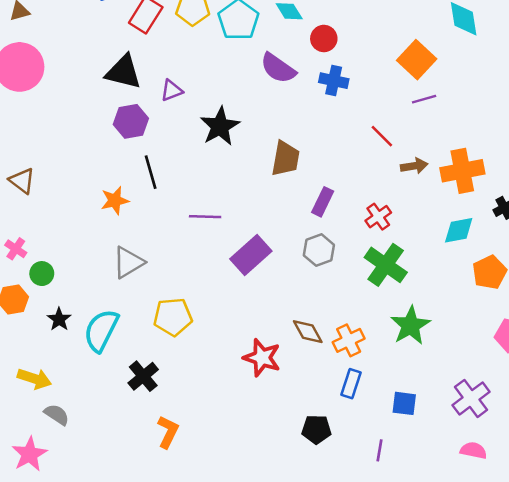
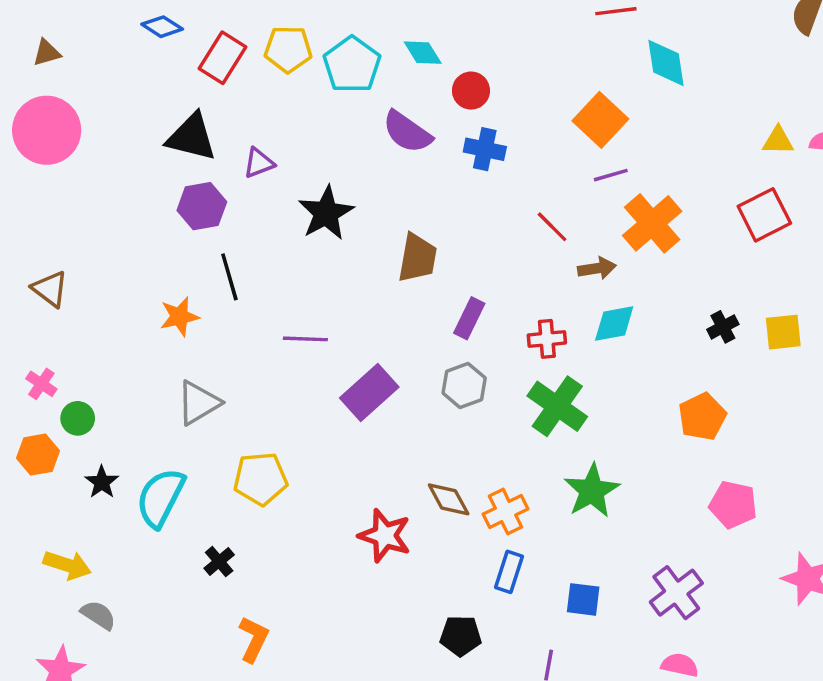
orange cross: (462, 171) -> (652, 223), moved, turned -30
red cross: (378, 217) -> (547, 339), turned 30
cyan diamond: (459, 230) -> (614, 323), moved
black cross: (143, 376) -> (219, 562), size x0.7

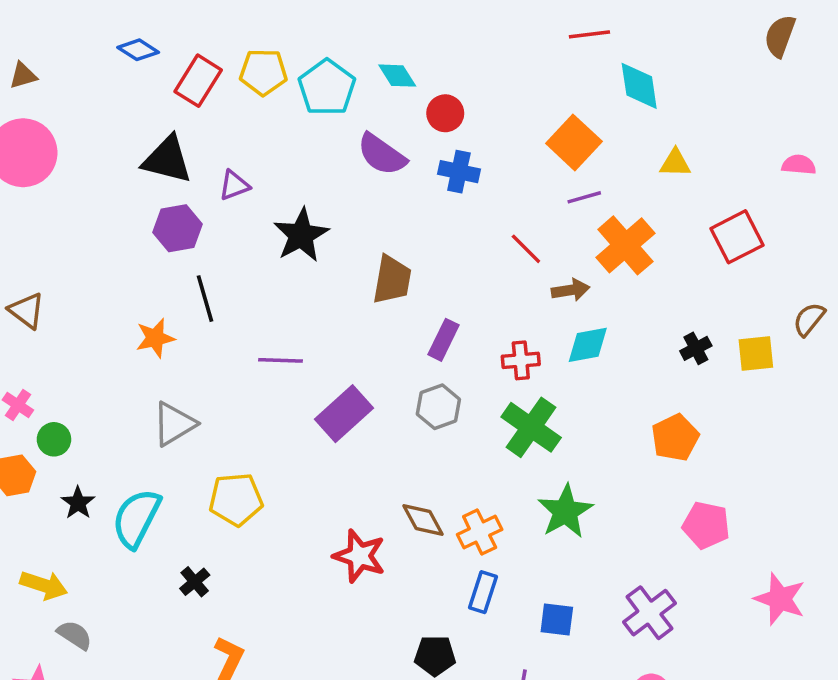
yellow triangle: (778, 141) -> (675, 163), moved

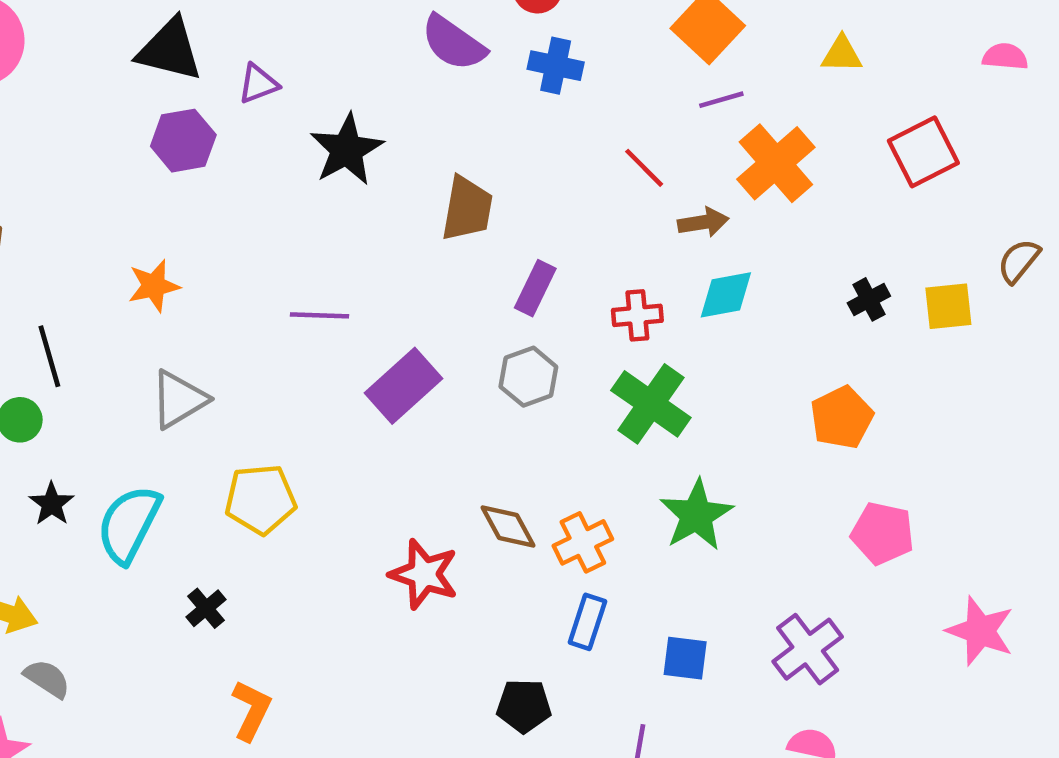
black line: (205, 299) -> (49, 356), moved

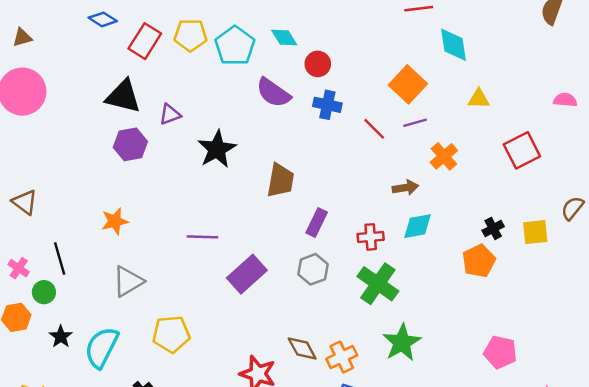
orange cross: (776, 163) -> (444, 156), size x0.7
red line: (644, 168) -> (374, 129), moved
orange pentagon: (842, 418) -> (479, 261), moved

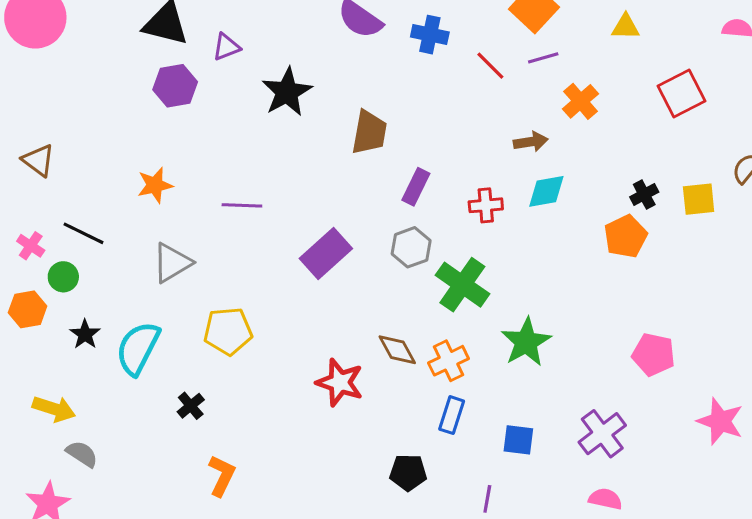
purple line: (202, 237) -> (242, 205), moved
black line: (60, 259) -> (83, 233), turned -48
green cross: (378, 284) -> (462, 285), moved

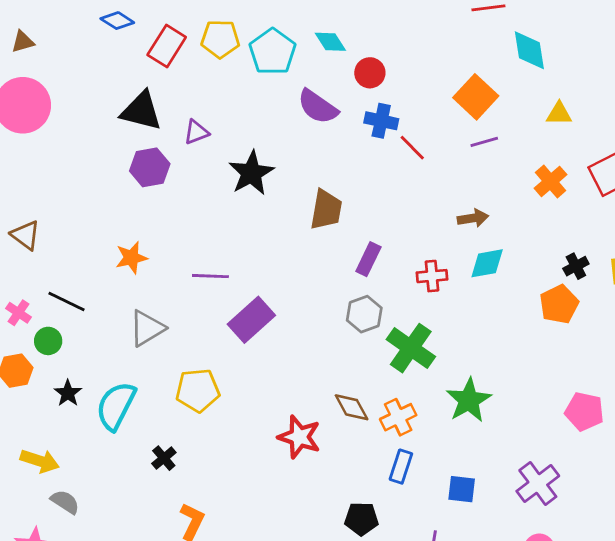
red line: (490, 66) -> (412, 148), moved
orange cross: (581, 101) -> (551, 181), moved
purple rectangle: (326, 254) -> (251, 320), moved

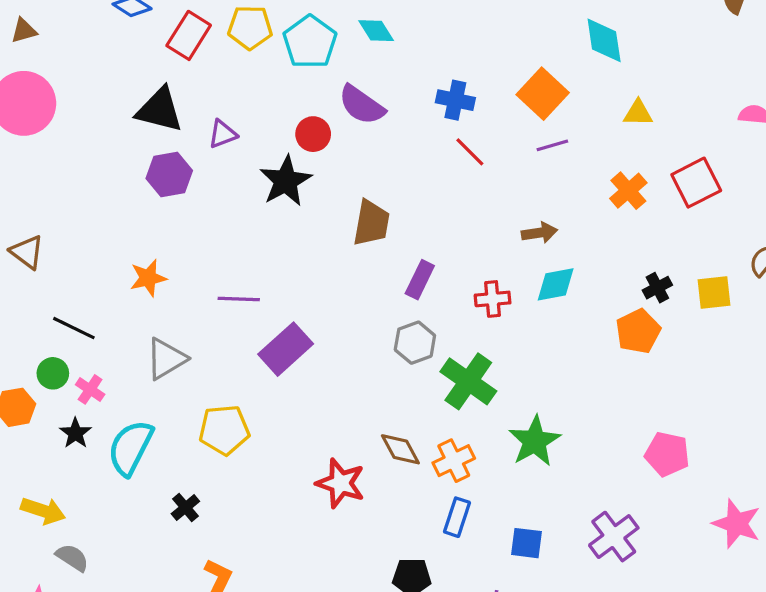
red circle: (370, 73) -> (313, 134), moved
blue cross: (381, 121) -> (455, 100), moved
pink cross: (18, 313) -> (90, 389), moved

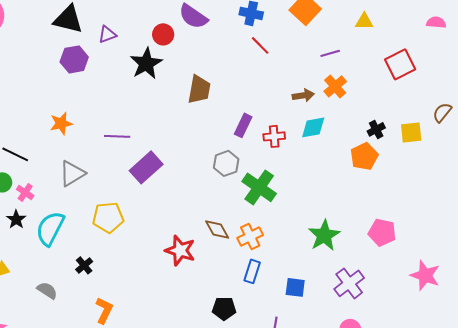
purple line: (552, 145) -> (330, 53), moved
orange cross: (628, 191) -> (335, 86), moved
purple rectangle: (420, 280) -> (243, 125), moved
green star: (535, 441) -> (324, 235), moved
gray semicircle: (72, 558) -> (47, 290), moved

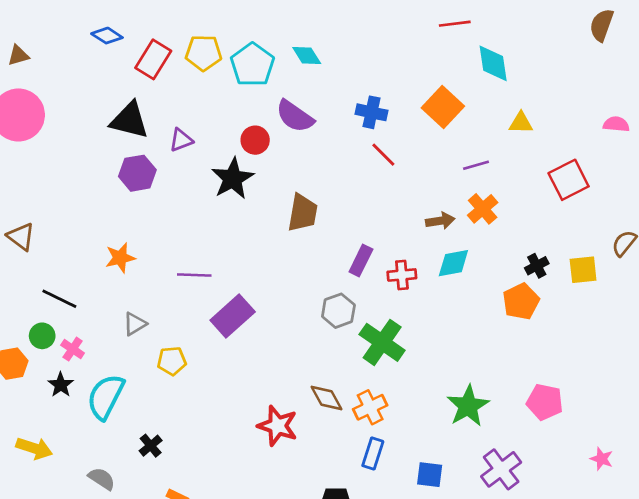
gray triangle: (72, 173) -> (135, 324), size x0.7
yellow pentagon: (108, 217) -> (172, 361), moved, size x0.7
pink star: (425, 275) -> (602, 459), size x0.6

